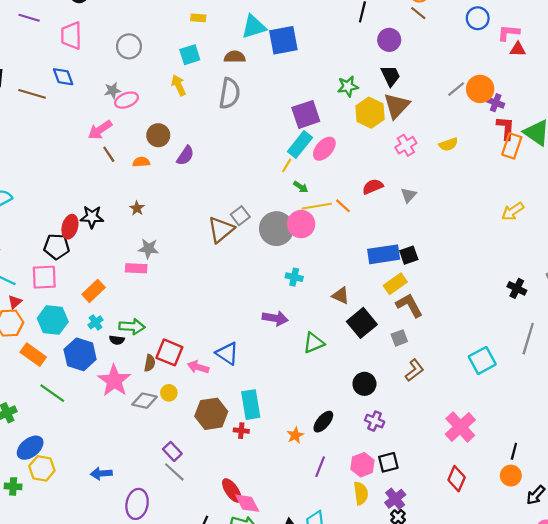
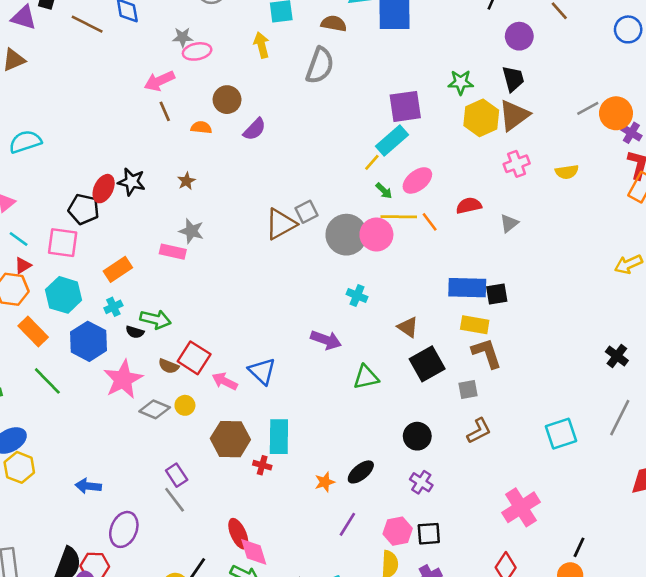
pink ellipse: (324, 149) -> (417, 180), moved
yellow rectangle: (395, 284) -> (475, 325), turned 35
brown semicircle: (150, 363) -> (169, 366), turned 91

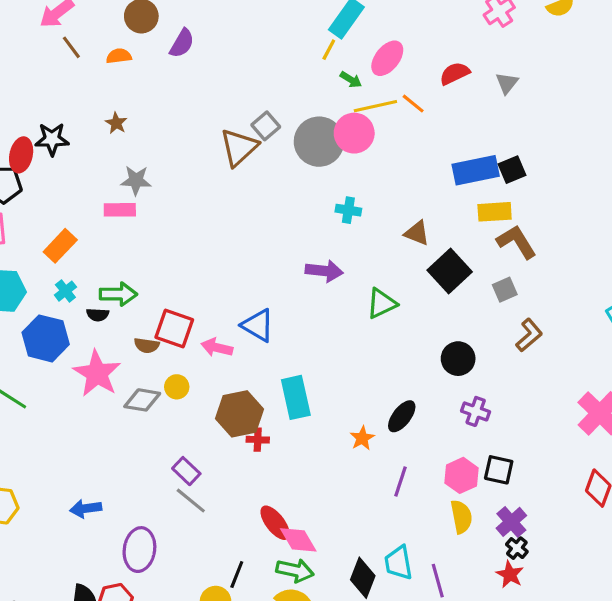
red cross: (262, 465) -> (258, 440), moved
black square: (429, 534) -> (499, 470), turned 30

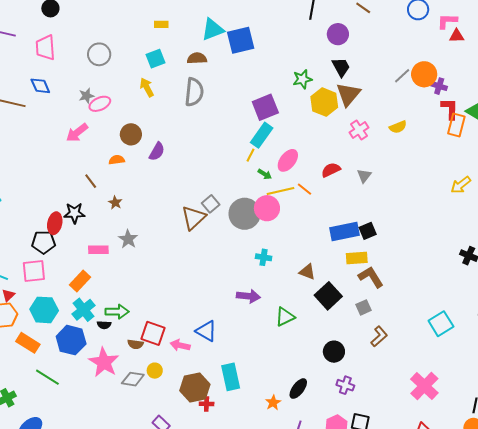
brown line: (71, 47) -> (91, 181), moved
gray star: (136, 180) -> (128, 239), turned 30
pink rectangle: (120, 210) -> (98, 250), moved
cyan cross: (65, 291) -> (83, 310), size x1.6

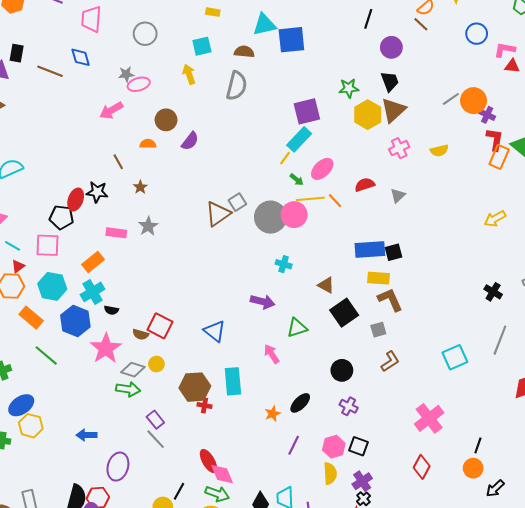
green arrow: (117, 312) -> (128, 389), moved
pink arrow: (180, 345) -> (272, 354), moved, turned 36

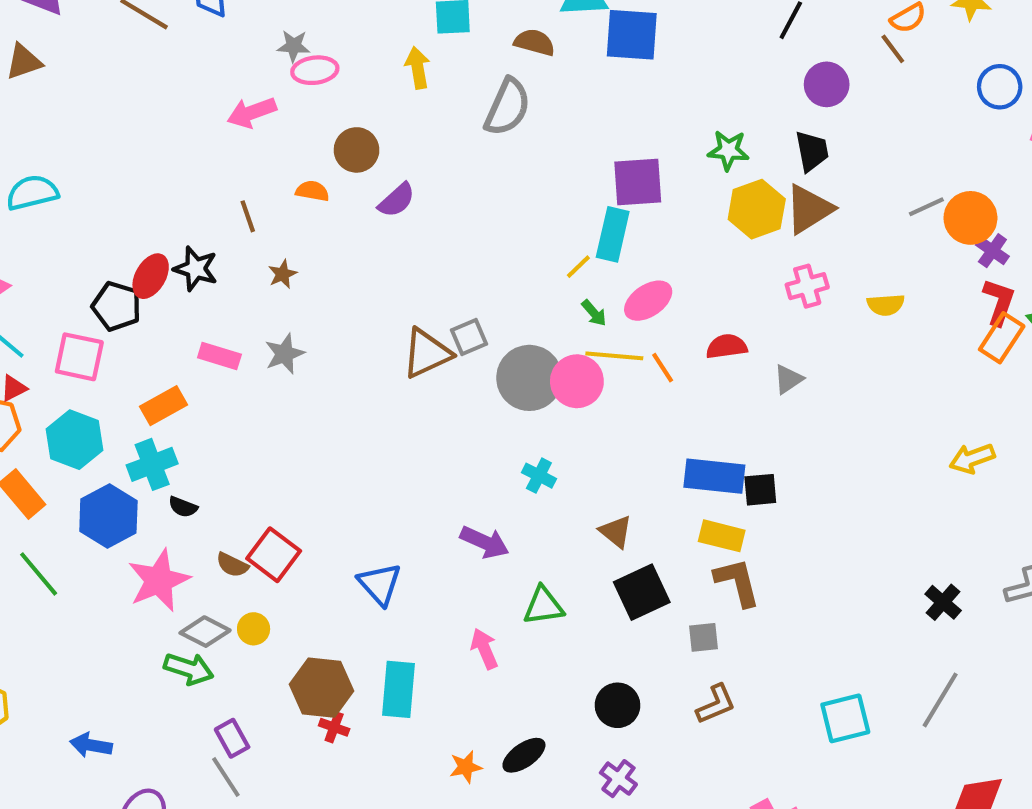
cyan rectangle: (299, 139) -> (613, 234), turned -40

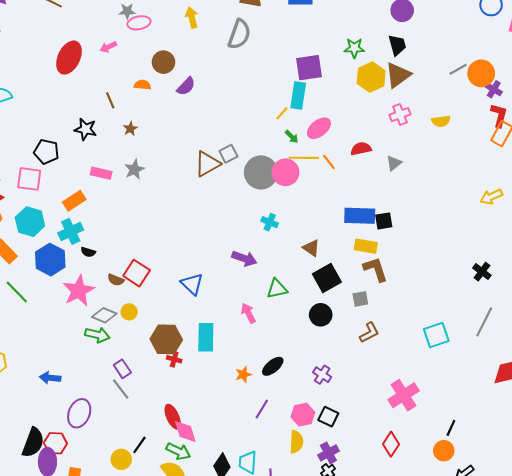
pink arrow: (252, 112) -> (108, 47), size x0.7
red ellipse: (151, 276) -> (69, 58), moved, size x1.4
black circle: (618, 705) -> (321, 315), moved

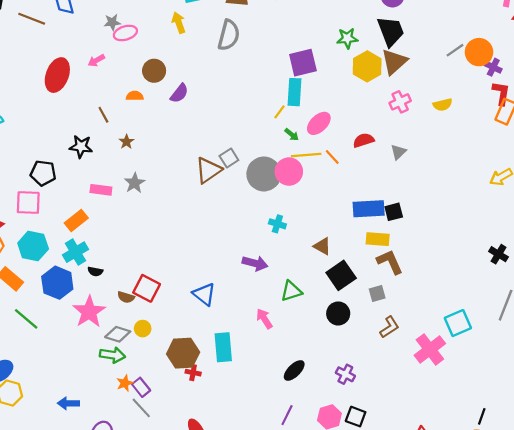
black trapezoid: (397, 45) -> (391, 31), size x1.4
orange star: (243, 375) -> (125, 383), moved
pink cross: (404, 395) -> (430, 349), moved

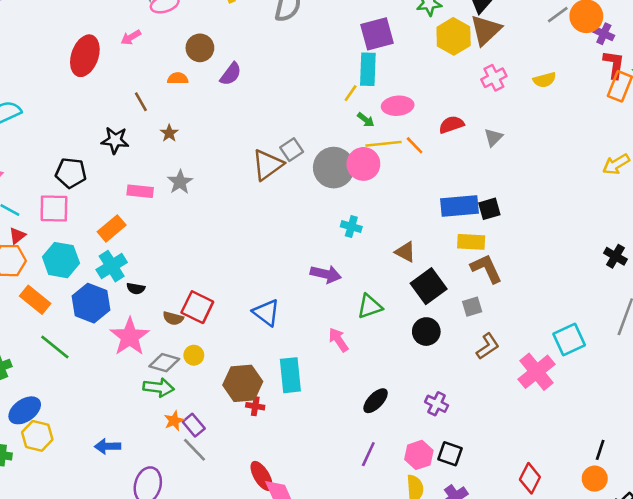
pink ellipse: (319, 123) -> (398, 106), turned 40

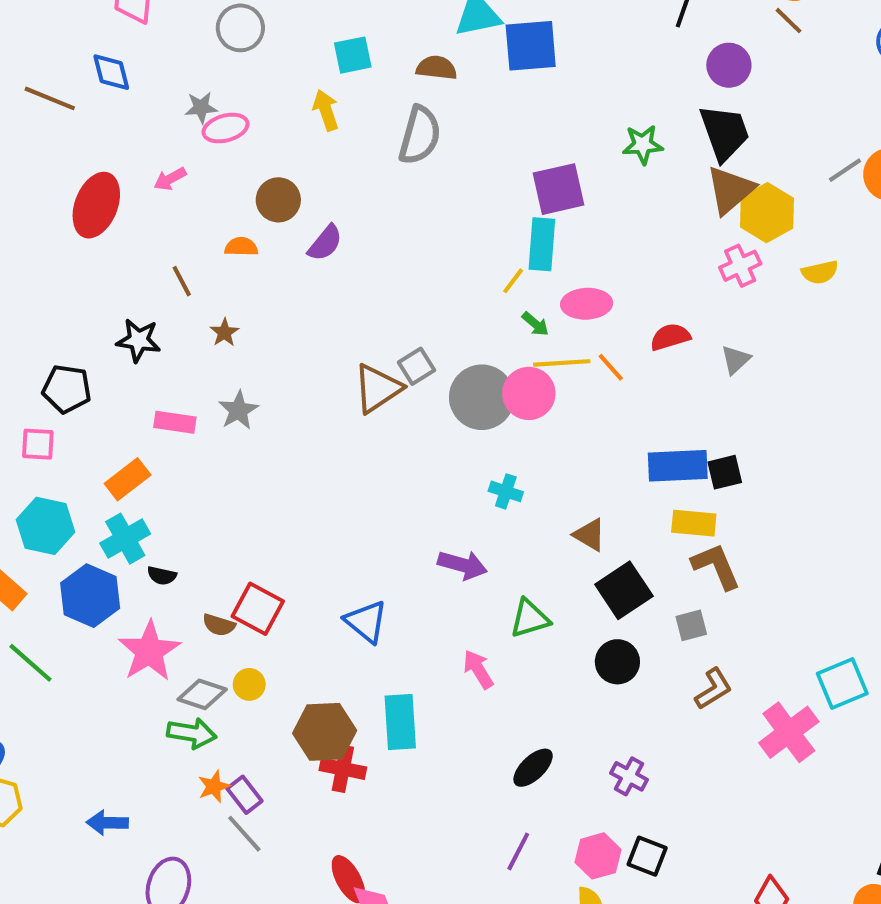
yellow hexagon: (454, 36) -> (767, 213), moved
pink square: (54, 208) -> (38, 444), size x0.7
red cross: (255, 406) -> (343, 769), size x1.5

